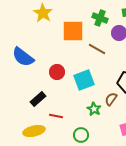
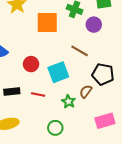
brown line: (97, 49) -> (80, 51), moved
black rectangle: (38, 99) -> (12, 91), turned 35
red line: (56, 116) -> (38, 94), moved

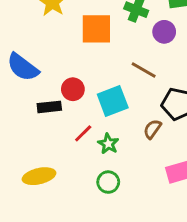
black rectangle: (12, 91) -> (49, 107), moved
red line: (38, 94) -> (83, 133), turned -56
green star: (68, 102) -> (108, 144), moved

